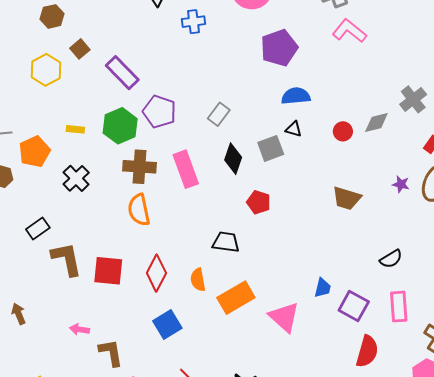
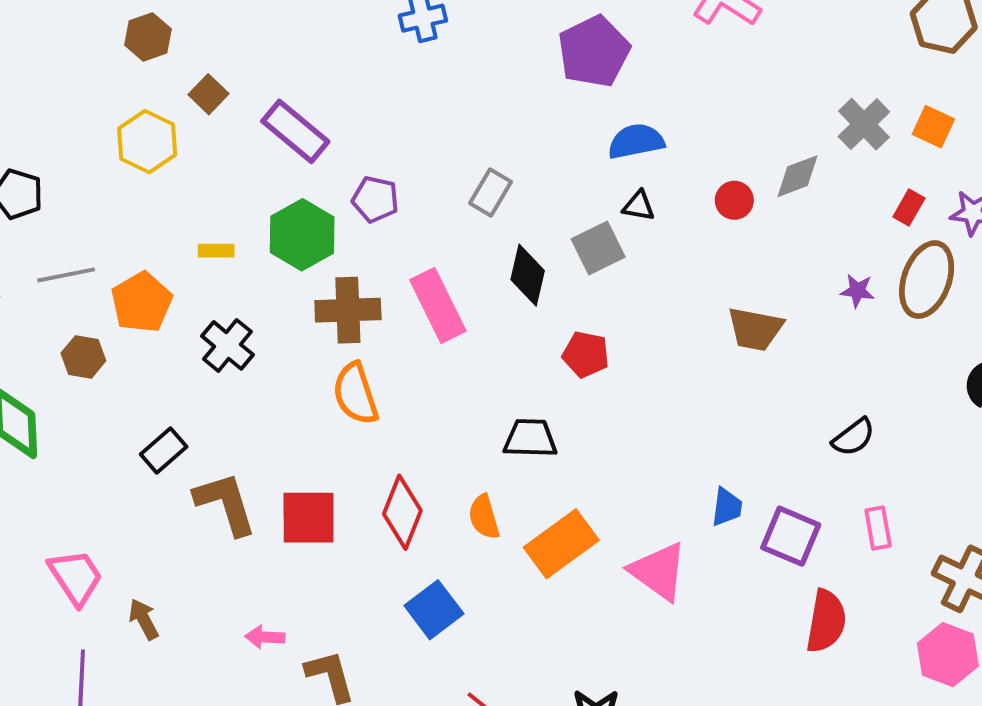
purple pentagon: (159, 112) -> (375, 199), size x0.7
pink rectangle: (399, 307) -> (878, 528), size x0.7

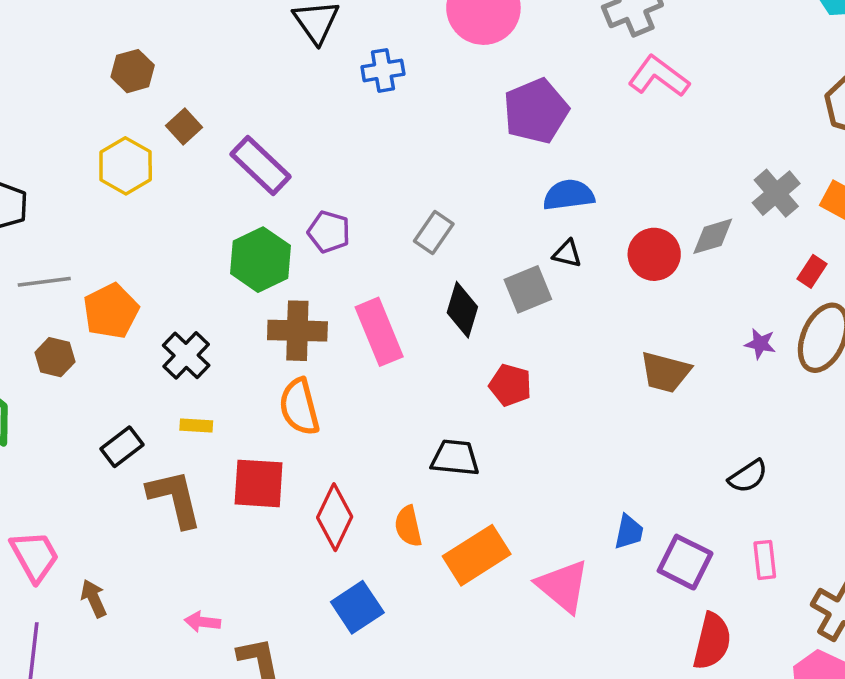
red circle: (734, 200) -> (654, 254), size x1.5
yellow rectangle: (216, 251) -> (196, 425), moved
red square: (309, 518) -> (259, 483), moved

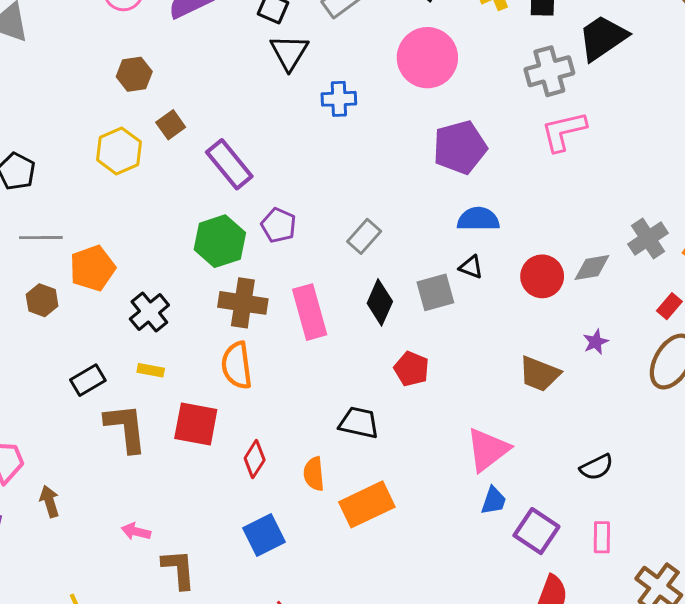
pink L-shape: (659, 76) -> (564, 131), turned -57
purple star: (760, 344) -> (596, 342), moved, turned 30
red diamond: (335, 517) -> (255, 459), size x0.7
pink triangle: (563, 586) -> (488, 450), moved, turned 36

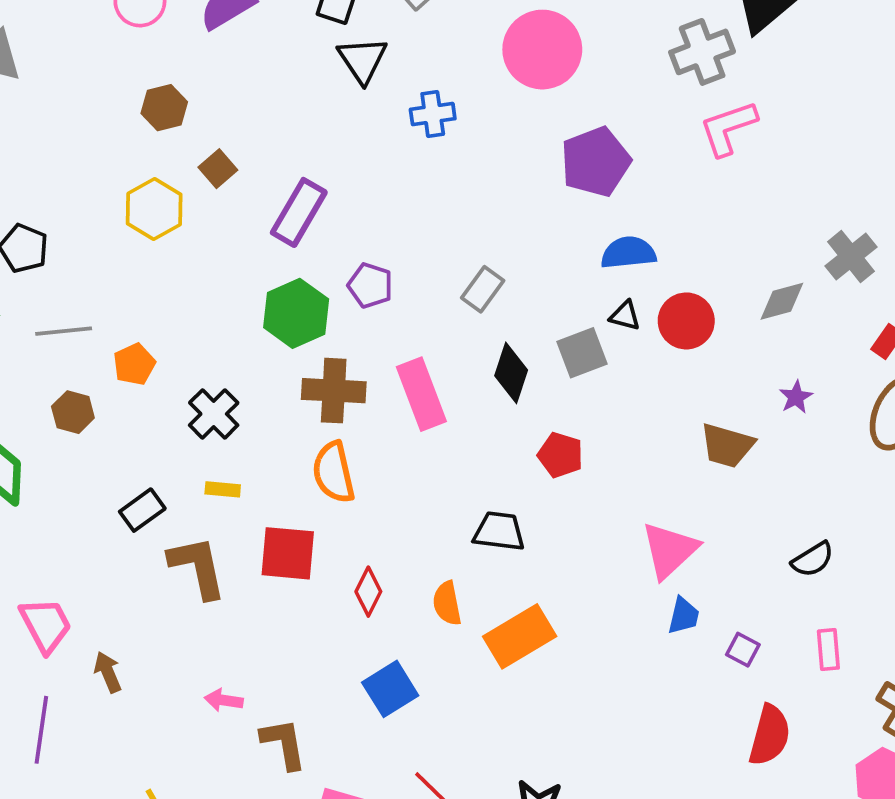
purple rectangle: (229, 164) -> (299, 212), turned 75
orange pentagon: (92, 268) -> (134, 364), size x0.7
red circle: (542, 276) -> (686, 321), moved
purple square: (536, 531) -> (743, 650), size x0.6

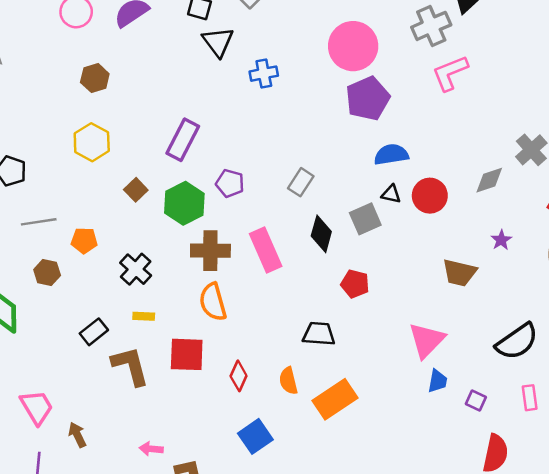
pink circle: (542, 50) -> (353, 46), moved
brown square: (218, 169) -> (136, 190), moved
orange pentagon: (134, 364) -> (84, 240), turned 30
black semicircle: (813, 559) -> (517, 341), size x1.6

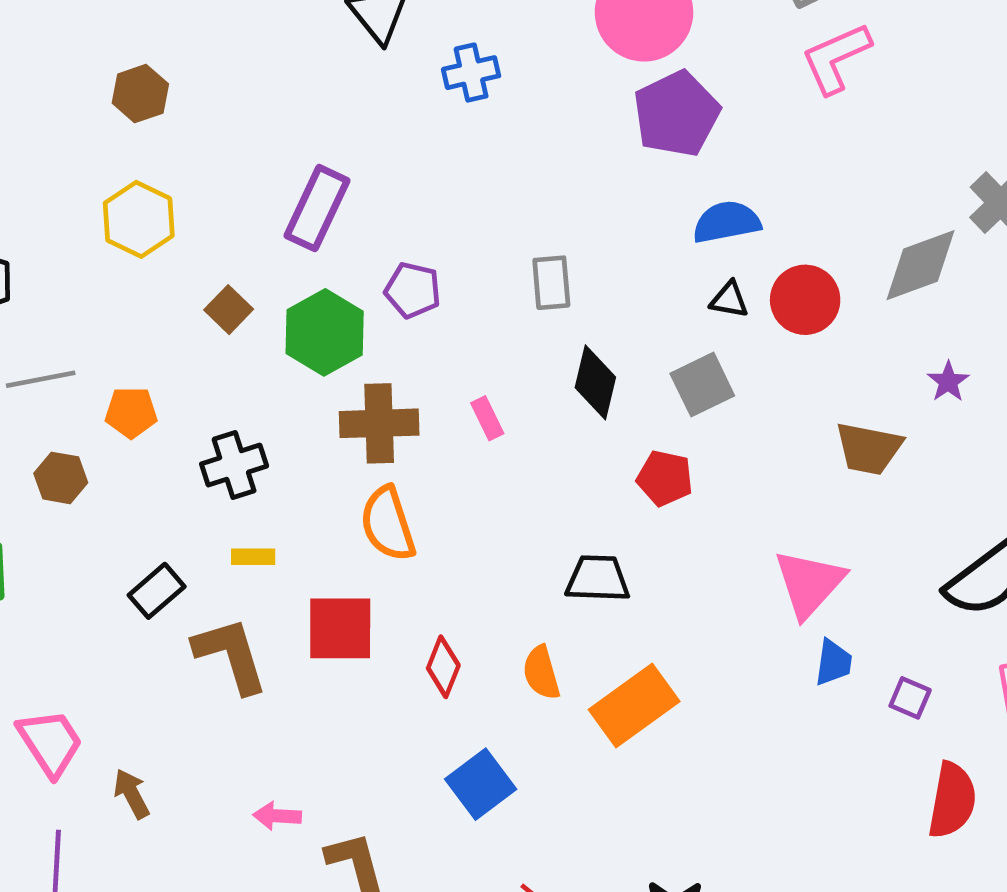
gray diamond: (489, 180) -> (920, 265), size x1.4
gray rectangle: (301, 182) -> (551, 283), turned -36
gray square: (365, 219) -> (702, 385), moved
pink rectangle: (266, 250) -> (487, 418), size x0.5
black cross: (136, 269) -> (234, 465), turned 32

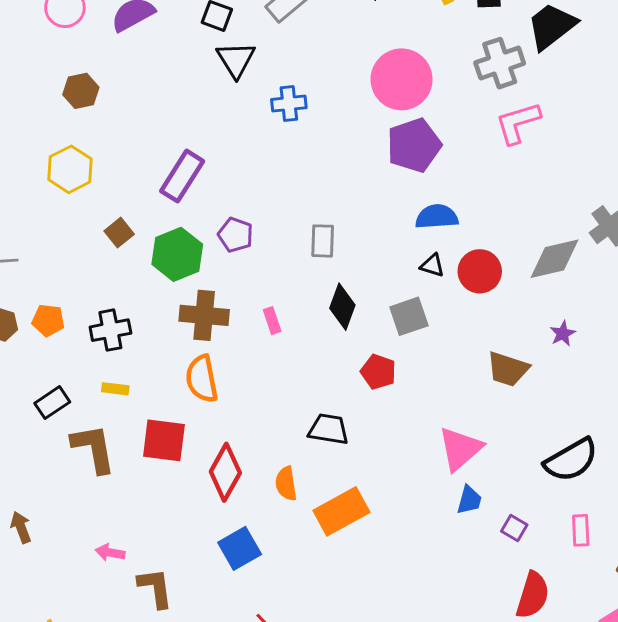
orange pentagon: (131, 412) -> (48, 320), moved
red diamond: (443, 667) -> (225, 472), size x1.5

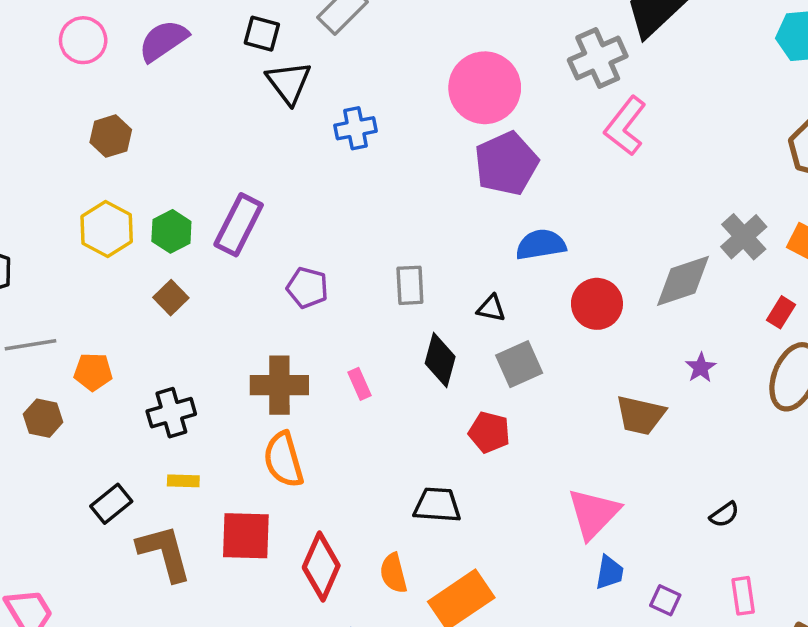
pink L-shape: (518, 123) -> (625, 126), turned -30
green hexagon: (177, 254) -> (171, 231), moved, size x0.7
black triangle: (432, 265) -> (491, 308), moved
orange pentagon: (48, 320) -> (93, 372), moved
black semicircle: (571, 460) -> (724, 515), size x0.5

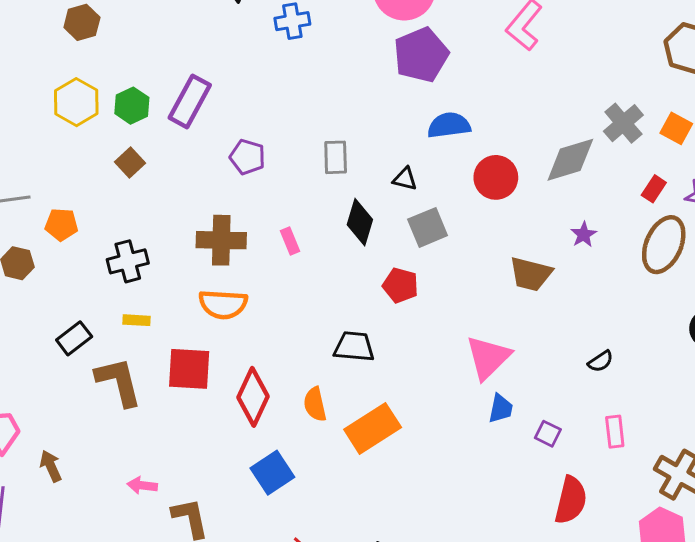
orange semicircle: (283, 460) -> (223, 304), turned -72

